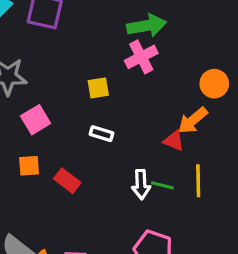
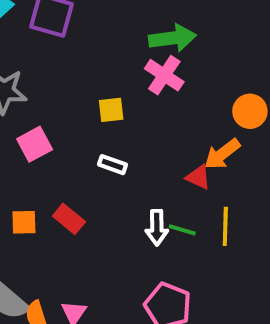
pink cross: (141, 57) -> (164, 75), turned -32
orange square: (29, 166) -> (24, 222), moved

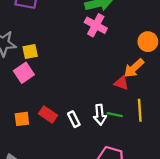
yellow square: (111, 110) -> (30, 52), moved
white rectangle: (113, 165) -> (74, 119), moved, turned 49

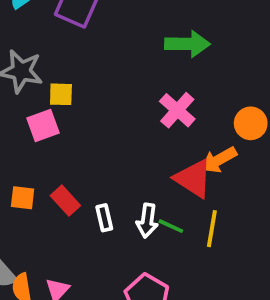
pink cross: (96, 25) -> (177, 110), moved
red triangle: (121, 83) -> (193, 179), size x1.6

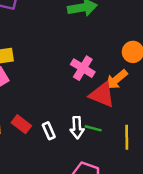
pink cross: (177, 110) -> (83, 68), moved
yellow line: (212, 229) -> (127, 137), moved

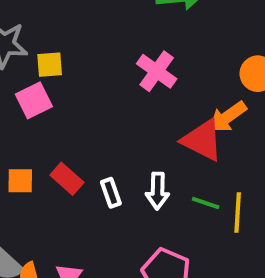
pink cross: (83, 68) -> (157, 71), moved
green line: (93, 128) -> (206, 203), moved

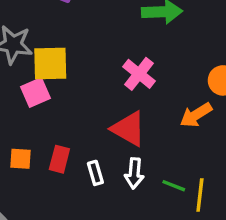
yellow square: (50, 65) -> (50, 63), size x1.6
red triangle: (202, 140) -> (128, 129), moved
red rectangle: (67, 179) -> (59, 159), turned 60

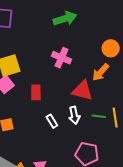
red triangle: (128, 129) -> (82, 91), moved
red rectangle: (59, 159) -> (36, 92), moved

